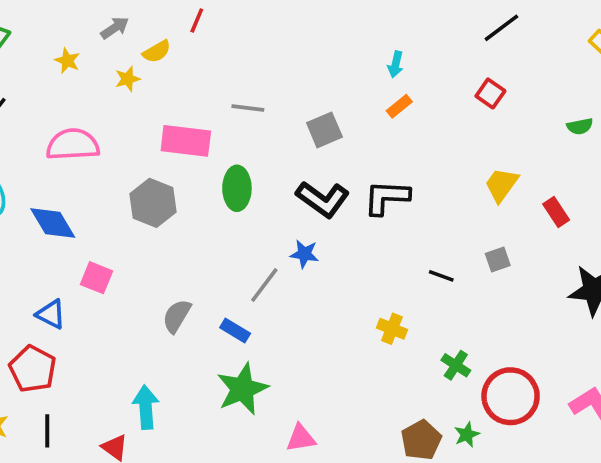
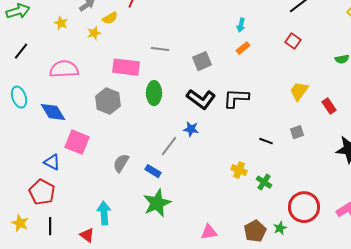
pink square: (96, 278) -> (77, 142), size x1.4
green cross: (456, 365) -> (264, 182), moved
pink triangle: (301, 438) -> (209, 232), moved

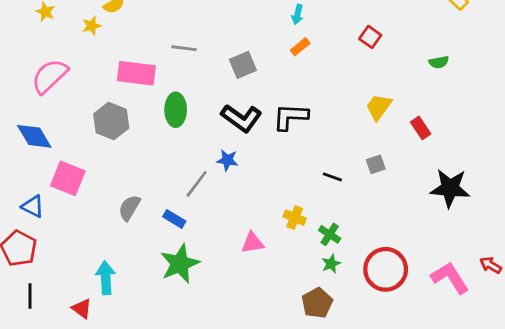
pink semicircle: (64, 69) -> (50, 76), turned -40
green star: (280, 228) -> (331, 264), moved
pink triangle: (209, 232) -> (253, 243), moved

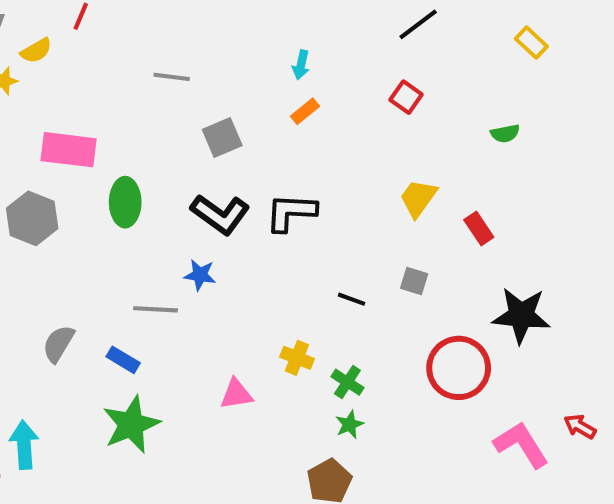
gray line: (184, 48) -> (172, 77), moved
gray square: (376, 164) -> (414, 281), turned 36
gray line: (197, 184) -> (155, 309), turned 56
red circle: (386, 269) -> (459, 368), moved

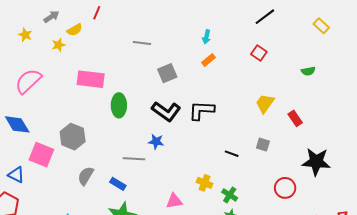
gray hexagon: (32, 218) -> (73, 137), moved
red circle: (459, 368) -> (285, 188), size x0.7

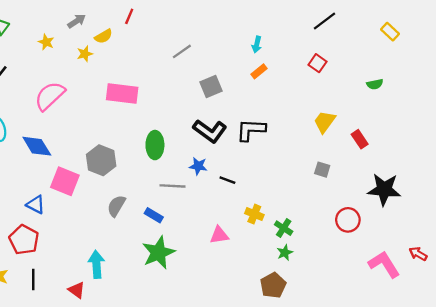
gray line: (142, 43) -> (182, 51), turned -42
green ellipse: (119, 105) -> (155, 145), moved
black line: (232, 154) -> (227, 180), moved

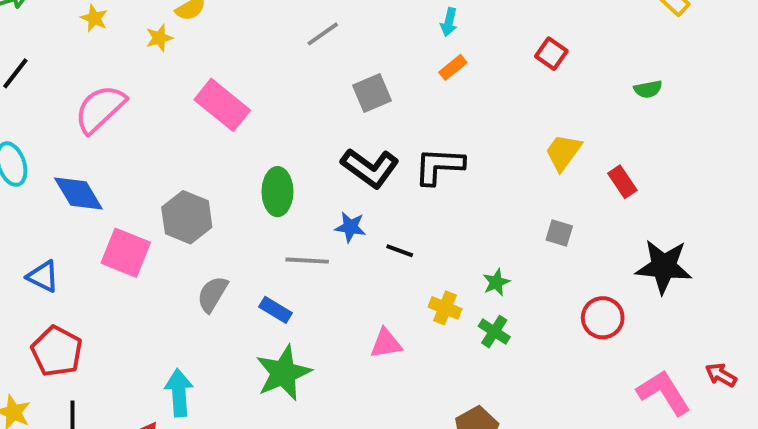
pink rectangle: (122, 94) -> (222, 105), turned 32
blue triangle: (36, 205) -> (43, 276), moved
green star: (285, 253) -> (496, 282), moved

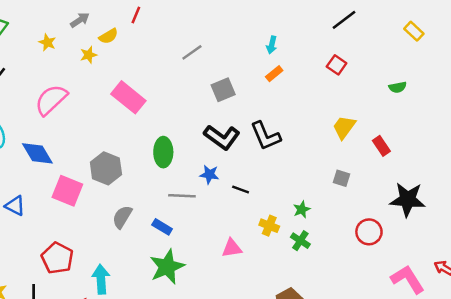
black L-shape: (439, 166) -> (265, 136), turned -116
red pentagon: (57, 351) -> (57, 258), moved

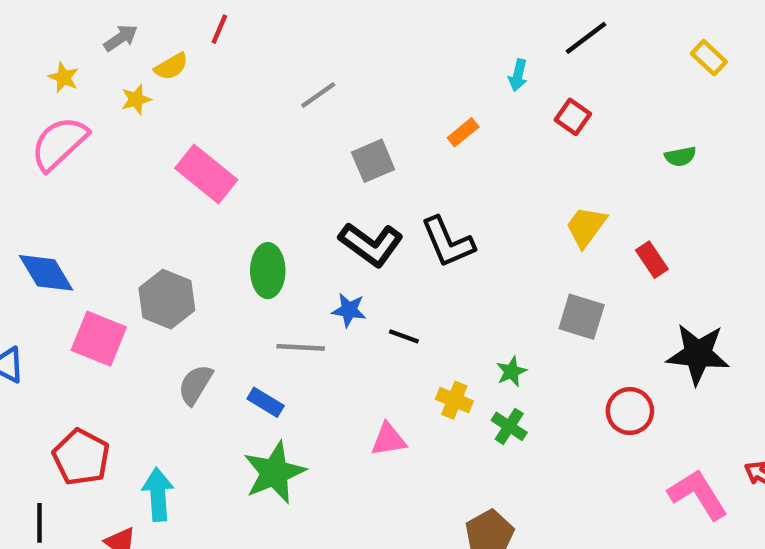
cyan arrow: (272, 45) -> (518, 75), moved
pink semicircle: (51, 100) -> (59, 143), moved
gray square: (342, 178) -> (582, 317), size x1.5

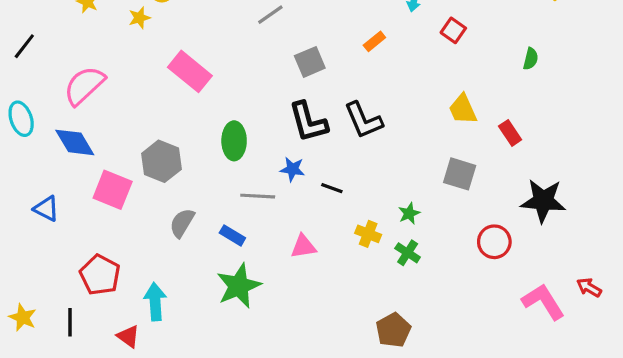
pink semicircle: (59, 143) -> (84, 86), moved
green semicircle: (680, 156) -> (531, 59), turned -65
yellow trapezoid: (586, 227) -> (463, 109), turned -60
black L-shape: (371, 244) -> (308, 122), turned 39
pink triangle: (388, 440) -> (303, 246), moved

